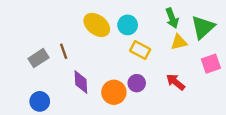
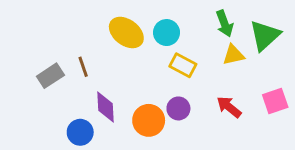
pink square: (211, 64) -> (275, 101), moved
blue circle: (40, 101) -> (80, 132), moved

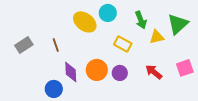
green arrow: (225, 24) -> (141, 20), moved
cyan circle: (167, 33) -> (108, 13), moved
gray rectangle: (50, 76) -> (24, 45), moved
orange circle: (149, 120) -> (97, 70), moved

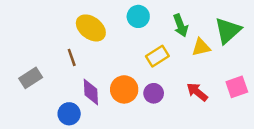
yellow ellipse: (85, 22) -> (91, 28), moved
yellow rectangle: (123, 44) -> (157, 56), turned -60
gray rectangle: (24, 45) -> (31, 78), moved

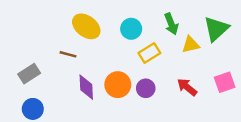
cyan circle: (138, 16) -> (131, 29), moved
brown line: (72, 57) -> (68, 54), turned -56
blue circle: (69, 114) -> (33, 109), moved

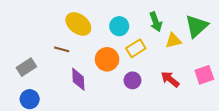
orange circle: (118, 85) -> (107, 59), moved

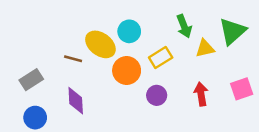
yellow ellipse: (78, 24) -> (100, 44), moved
cyan circle: (119, 26) -> (129, 31), moved
purple diamond: (78, 79) -> (76, 101), moved
red arrow: (170, 79) -> (201, 94), turned 42

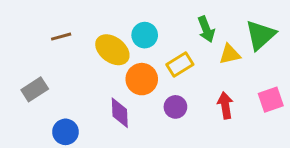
brown line: (73, 59) -> (61, 37), moved, turned -30
purple diamond: (76, 101) -> (120, 113), moved
blue circle: (35, 118) -> (65, 132), moved

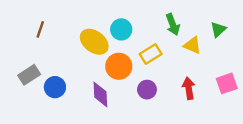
green triangle: (260, 35) -> (218, 29), size x0.6
brown line: (61, 37) -> (40, 29), moved, turned -56
yellow triangle: (230, 54) -> (192, 45), turned 36
blue circle: (65, 132) -> (55, 87), moved

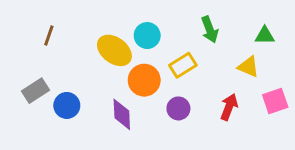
green triangle: (218, 29) -> (265, 36), turned 42
yellow triangle: (192, 45) -> (248, 67), moved
red arrow: (189, 88) -> (229, 107), turned 30

